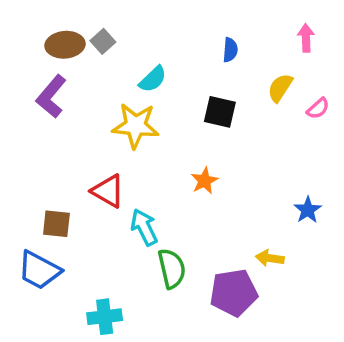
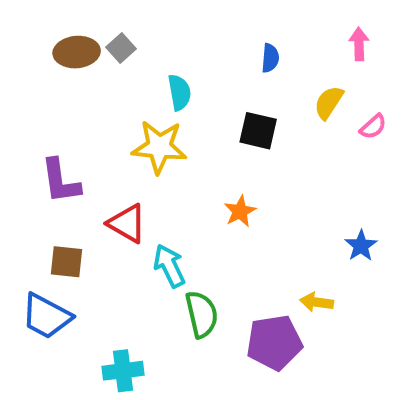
cyan semicircle: (153, 79) -> (179, 92), turned -56
purple L-shape: (51, 96) -> (60, 181), moved, turned -48

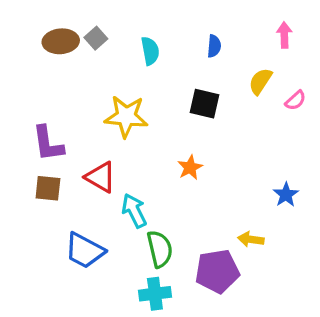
cyan semicircle: (179, 92) -> (150, 51), moved
brown square: (67, 262) -> (48, 188), moved
blue trapezoid: (46, 316) -> (85, 251), moved
cyan cross: (123, 371) -> (155, 294), moved

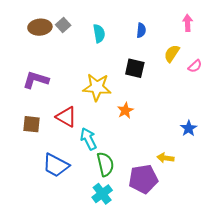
yellow star: (126, 116) -> (97, 87), moved
purple L-shape: (48, 144) -> (36, 80), moved, turned 115
cyan cross: (155, 294) -> (102, 194), turned -30

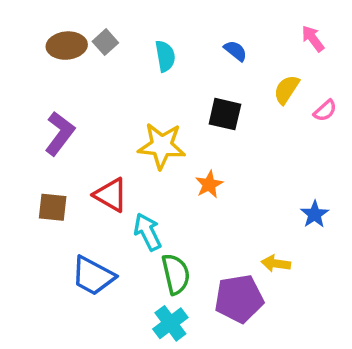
pink arrow: (188, 23) -> (313, 39), turned -35
blue semicircle: (141, 30) -> (235, 51), turned -56
purple L-shape: (36, 80) -> (60, 133), turned 110

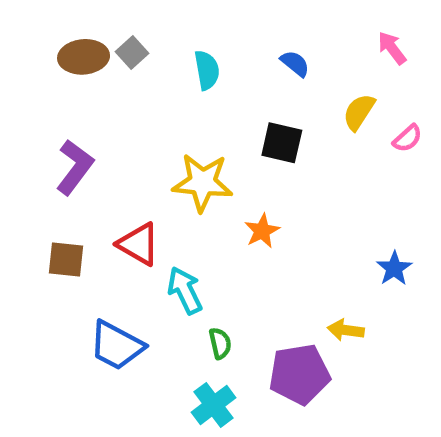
green semicircle: (176, 274) -> (220, 343), size x0.6

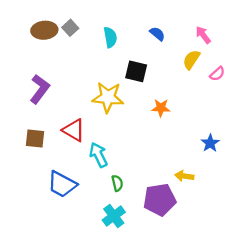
pink arrow: (392, 48) -> (203, 35), moved
black square: (282, 143) -> (136, 71), moved
orange star: (262, 231) -> (161, 108), moved, turned 30

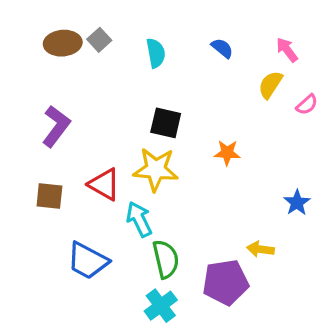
black square: (136, 71) -> (166, 123), moved
yellow star: (108, 97) -> (156, 169), moved
green semicircle: (117, 183) -> (166, 259), size x1.6

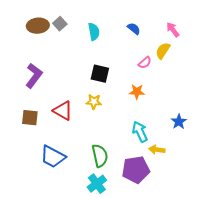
pink semicircle: (307, 105) -> (145, 63), moved
yellow star: (156, 169) -> (94, 102), size x0.6
cyan arrow: (139, 219) -> (140, 132), moved

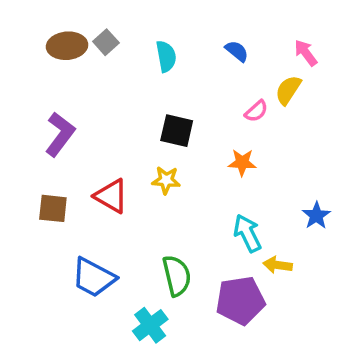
cyan cross: (97, 184) -> (150, 325), moved

